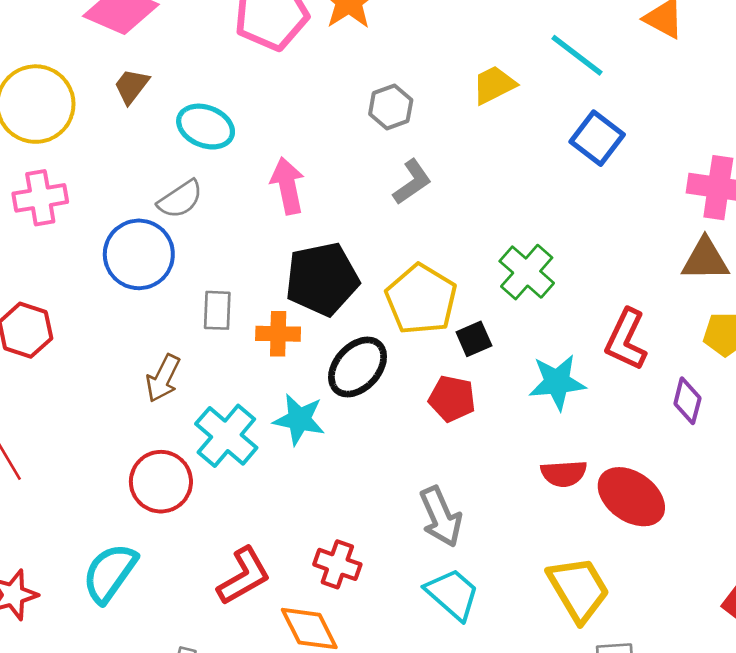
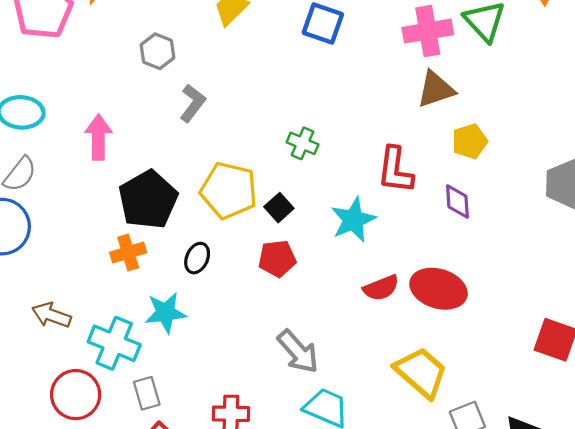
pink arrow: (288, 186) -> (98, 137), turned 30
green cross: (527, 272) -> (303, 143), size x0.7
gray rectangle: (217, 310) -> (147, 393), moved
black ellipse: (358, 367) -> (197, 258), size x0.6
brown arrow: (163, 378) -> (51, 315), turned 102

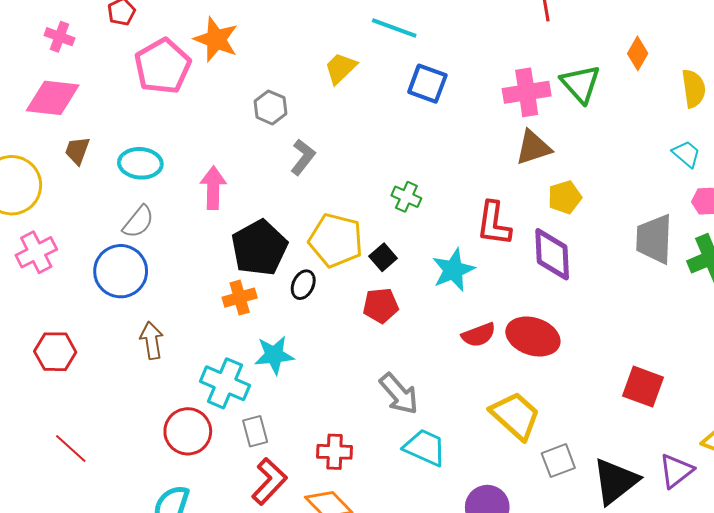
purple diamond: (457, 202) -> (552, 254), size x1.6
black ellipse: (197, 258) -> (303, 285), moved
brown arrow: (51, 315) -> (152, 340), moved, turned 60

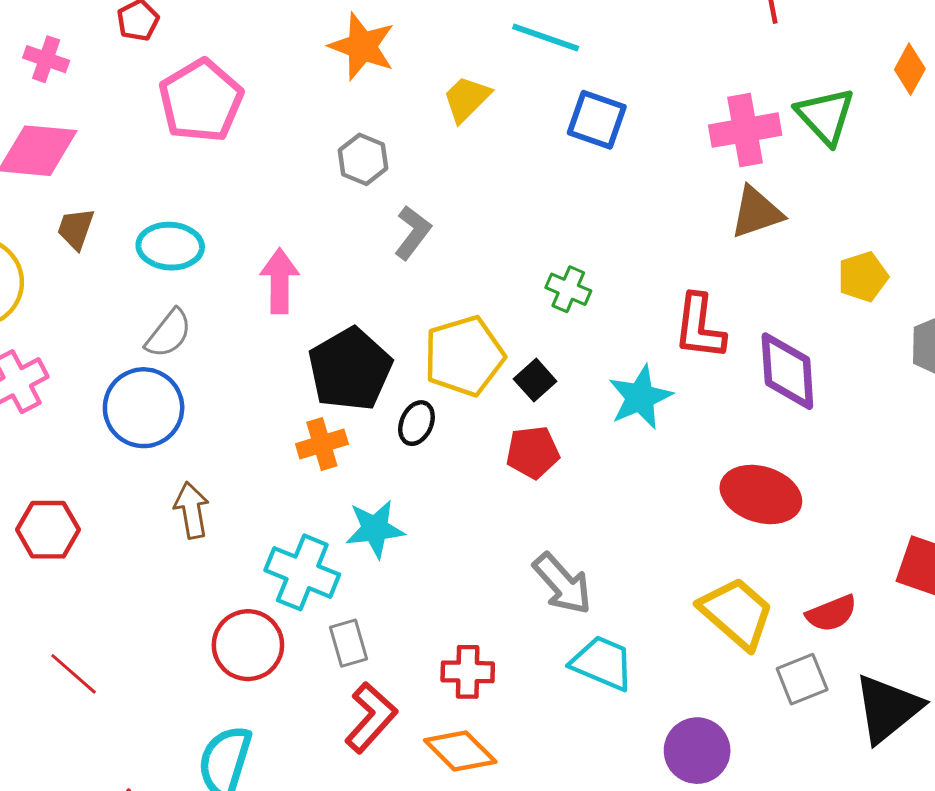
orange star: (216, 39) -> (362, 46), moved
yellow pentagon: (565, 197) -> (863, 277), moved
yellow pentagon: (336, 240) -> (464, 356), turned -30
red semicircle: (479, 335) -> (831, 613), moved

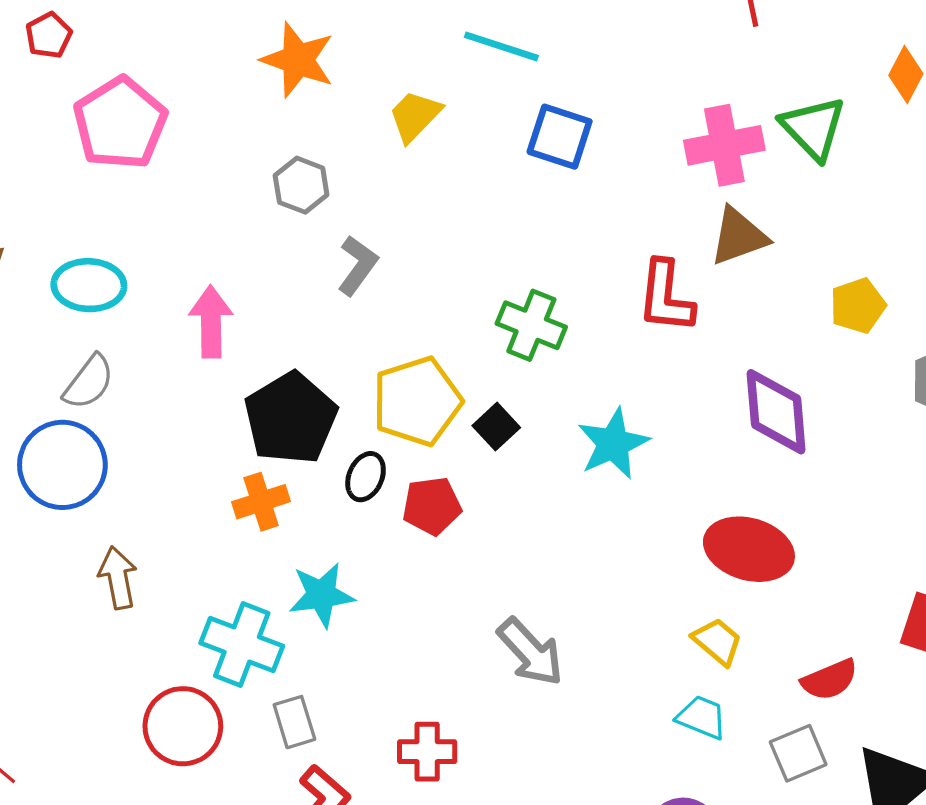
green cross: (568, 289) -> (531, 325), size x1.4
red L-shape: (699, 327) -> (666, 297), moved
red pentagon: (533, 452) -> (432, 506), moved
yellow trapezoid: (737, 613) -> (717, 641), moved, size x0.6
cyan trapezoid: (602, 663) -> (702, 717), moved, size x0.7

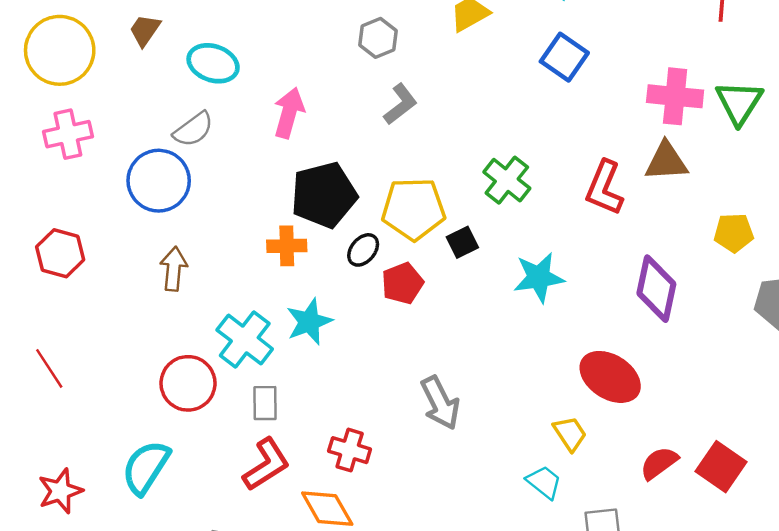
red pentagon: (432, 506) -> (402, 283), turned -30
cyan star: (322, 595) -> (309, 322), turned -30
red semicircle: (830, 680) -> (659, 463), moved, turned 150

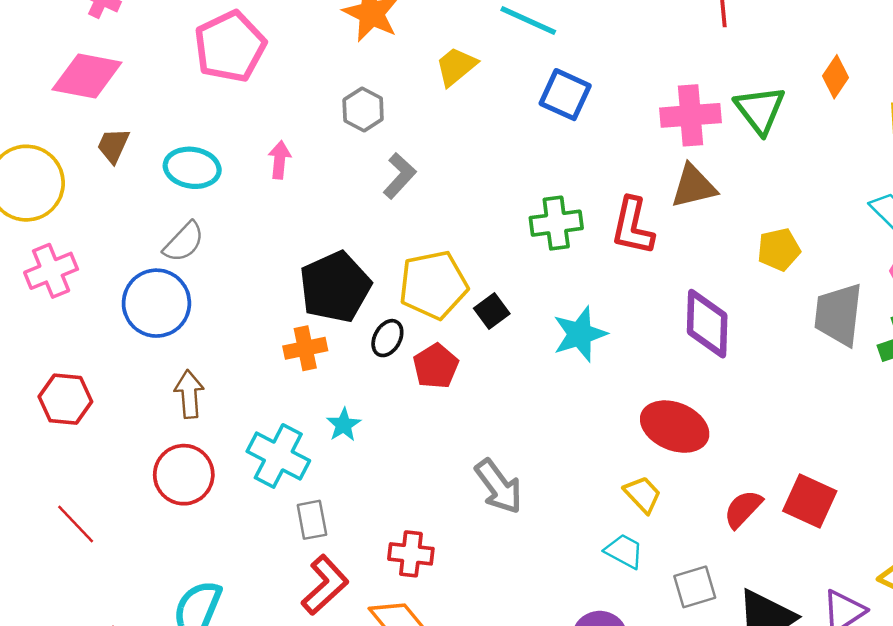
pink arrow: (289, 113) -> (280, 160), moved, size x0.7
green cross: (507, 180) -> (556, 223), moved, turned -36
cyan star: (309, 322) -> (344, 425), size x0.7
red circle: (188, 383) -> (184, 475), moved

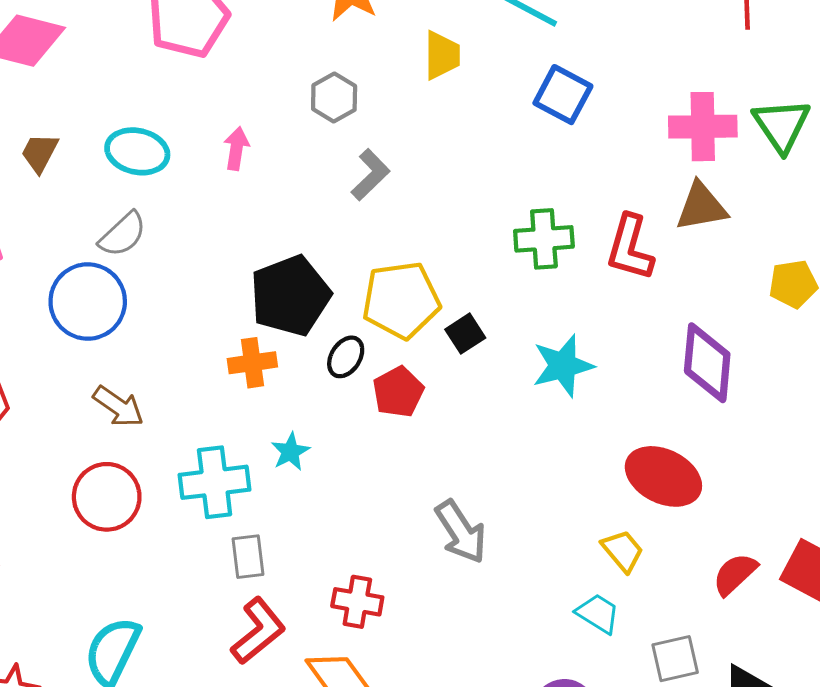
yellow trapezoid: (456, 66) -> (442, 55), turned 126
brown trapezoid: (113, 145) -> (40, 153), moved
brown arrow: (189, 394) -> (118, 406), turned 126
cyan cross: (278, 456) -> (215, 482), turned -38

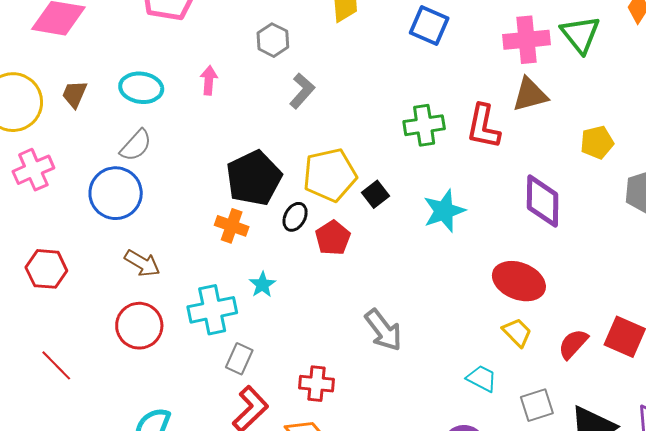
orange cross: (252, 363) -> (232, 226), turned 32
yellow trapezoid: (623, 551) -> (517, 332), moved
gray rectangle: (248, 557) -> (239, 359), turned 36

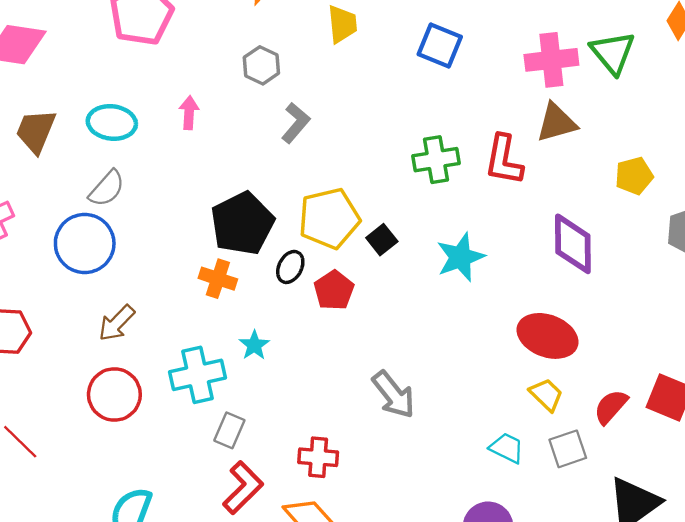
brown trapezoid: (74, 94) -> (36, 131), size x1.4
brown arrow: (142, 263) -> (117, 323), turned 105
gray square: (537, 405) -> (568, 449), moved

